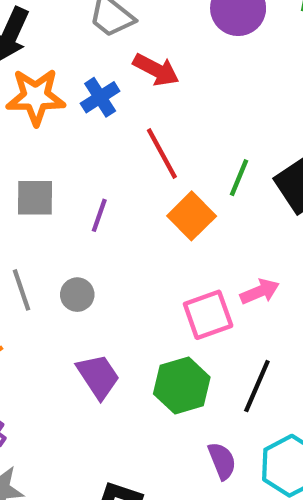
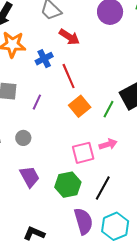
blue cross: (100, 97) -> (44, 59), moved
green line: (239, 178) -> (109, 109), moved
purple semicircle: (222, 461) -> (83, 221), size x1.5

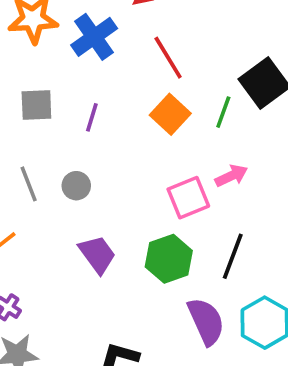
blue cross: (44, 59) -> (94, 37), size x1.4
red line: (69, 76) -> (168, 58), moved

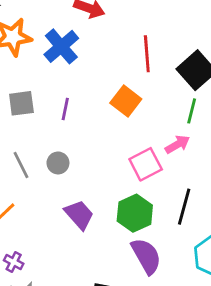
red line: (168, 58) -> (147, 54), moved, turned 32
green line: (223, 112) -> (192, 111), moved
purple semicircle: (206, 321) -> (146, 256), moved

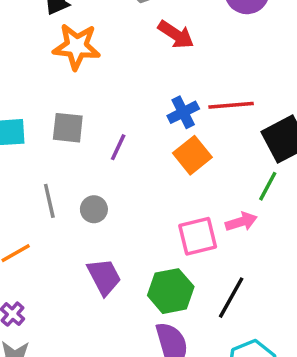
blue cross: (61, 46) -> (183, 112), moved, size x0.7
red line: (147, 54) -> (231, 105), turned 76

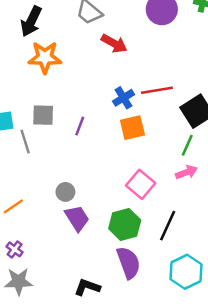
orange square: (192, 155) -> (132, 128), turned 30
gray line: (49, 201) -> (25, 142), moved
gray circle: (94, 209) -> (65, 192), moved
pink arrow: (241, 222) -> (186, 172), moved
pink square: (198, 236) -> (141, 184), turned -32

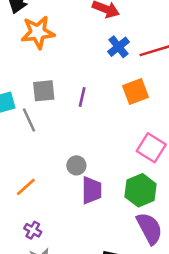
blue cross: (124, 98) -> (118, 47), moved
purple trapezoid: (77, 218) -> (92, 190), turned 40

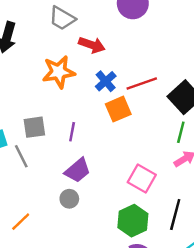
orange star: (38, 32) -> (59, 72), moved
orange square: (136, 92) -> (118, 109), moved
purple trapezoid: (92, 190) -> (78, 170), moved, turned 52

